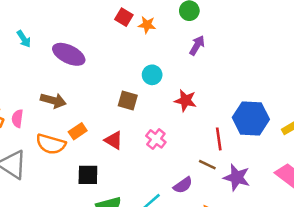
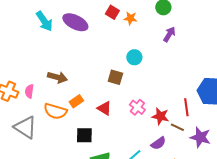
cyan arrow: (24, 39) -> (44, 21), moved, size x1.5
purple ellipse: (69, 54) -> (75, 22), moved
red star: (185, 100) -> (160, 116), moved

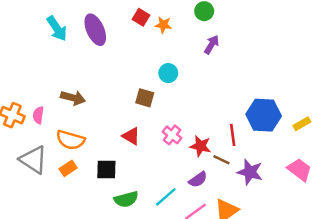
purple ellipse: (75, 22) -> (95, 30), turned 40
orange rectangle: (76, 101) -> (68, 168), moved

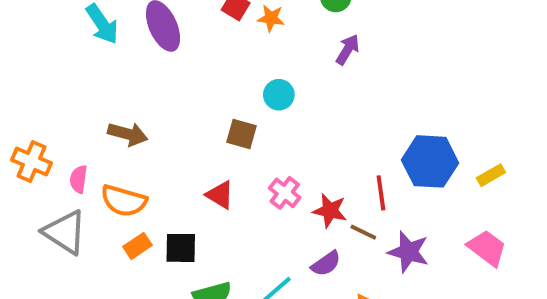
pink semicircle: (38, 115) -> (79, 179), moved
orange rectangle: (68, 168) -> (137, 246), moved

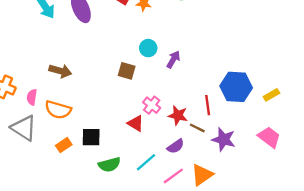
purple arrow: (348, 50) -> (173, 59), moved
red triangle: (220, 195) -> (136, 123), moved
orange rectangle: (137, 246) -> (64, 145), moved

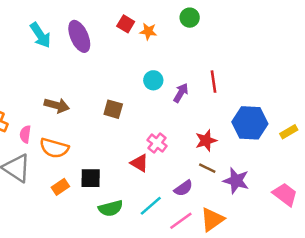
brown square: (127, 71) -> (113, 109), moved
red line: (208, 105) -> (213, 82), moved
red star: (178, 115) -> (206, 141), moved, turned -30
pink trapezoid: (269, 137) -> (285, 194), moved

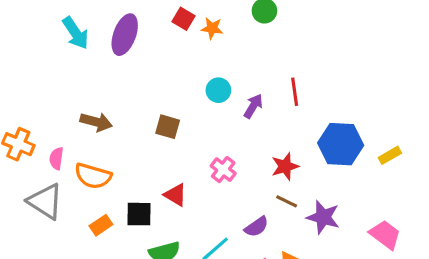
purple ellipse: (79, 36) -> (125, 35), turned 44
red triangle: (139, 163) -> (176, 195), moved

